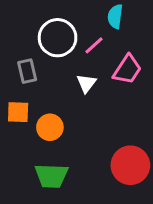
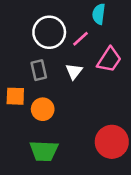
gray rectangle: (27, 71) -> (39, 70), moved

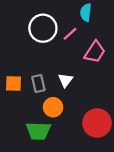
gray rectangle: (39, 70) -> (38, 84), moved
white triangle: (74, 71) -> (65, 80), moved
orange circle: (43, 109) -> (53, 107), moved

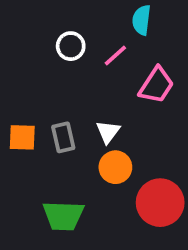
white circle: (43, 28) -> (71, 46), size x0.6
orange circle: (53, 107) -> (115, 167), moved

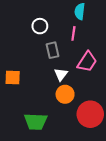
pink line: (115, 55) -> (73, 33), moved, turned -40
pink trapezoid: (156, 85) -> (87, 62), moved
gray rectangle: (63, 137) -> (52, 50), moved

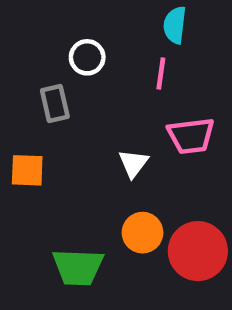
gray rectangle: (52, 50) -> (55, 103), moved
pink trapezoid: (87, 62) -> (191, 136), turned 50
orange circle: (65, 94) -> (143, 233), moved

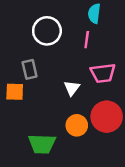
white circle: (87, 57) -> (47, 31), size x1.5
gray rectangle: (55, 103) -> (30, 69), moved
red circle: (198, 251) -> (107, 117), moved

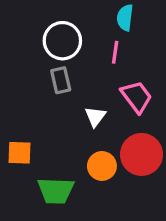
gray rectangle: (30, 69) -> (61, 80), moved
pink trapezoid: (103, 73) -> (137, 97), turned -120
orange square: (15, 92) -> (20, 153), moved

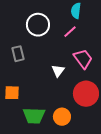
pink line: (115, 52) -> (70, 32), turned 40
gray rectangle: (61, 80) -> (18, 54), moved
orange circle: (102, 166) -> (62, 117), moved

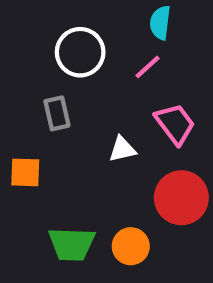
gray rectangle: (18, 54) -> (57, 113), moved
white triangle: (58, 71) -> (122, 149), turned 40
orange square: (12, 93) -> (25, 172), moved

